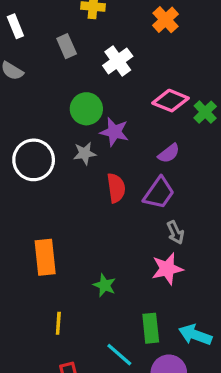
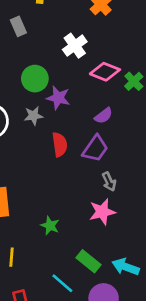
white cross: (118, 61) -> (75, 46), moved
green rectangle: (151, 328) -> (88, 261), turned -45

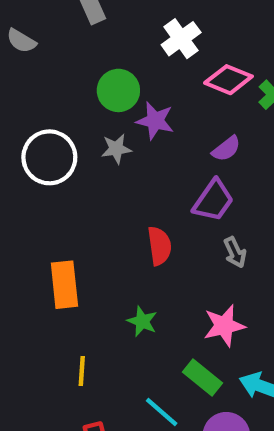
red semicircle: (60, 144) -> (159, 246), moved
pink star: (102, 212) -> (224, 326), moved

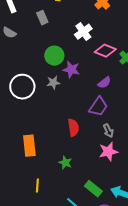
pink star: (224, 326) -> (108, 152), moved

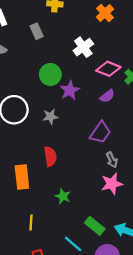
purple star: (71, 70) -> (70, 90), turned 30
gray star: (53, 83) -> (50, 117), moved
purple semicircle: (104, 83) -> (107, 96), moved
red semicircle: (73, 128) -> (50, 156), moved

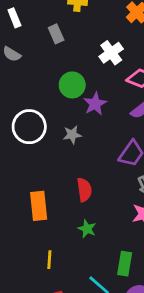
red semicircle: (50, 156) -> (84, 190), moved
green rectangle: (95, 226) -> (125, 264), turned 60

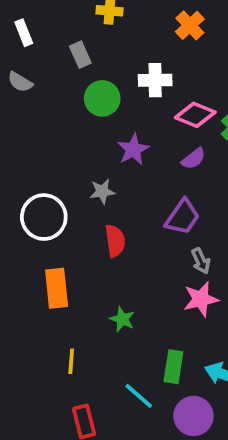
white cross: (111, 53) -> (155, 80), turned 35
green circle: (72, 85) -> (102, 98), moved
white circle: (29, 127) -> (44, 217), moved
red semicircle: (84, 190) -> (115, 241), moved

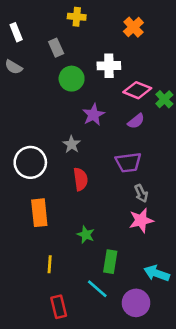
gray star: (102, 191) -> (72, 144), turned -30
purple trapezoid: (183, 217) -> (128, 162), turned 48
green rectangle: (173, 367) -> (110, 262), moved

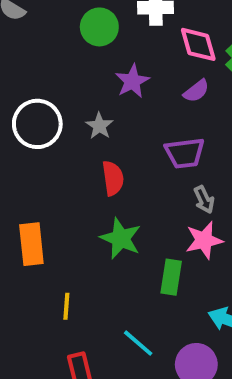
pink diamond: (137, 90) -> (198, 44), turned 52
white circle: (30, 162) -> (37, 124), moved
orange rectangle: (39, 213) -> (31, 244), moved
green star: (86, 235) -> (121, 238), moved, size x1.5
green rectangle: (110, 262) -> (171, 277), moved

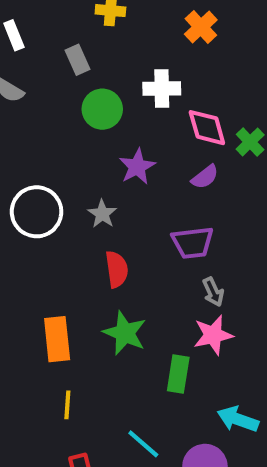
orange rectangle: (31, 244) -> (57, 339), moved

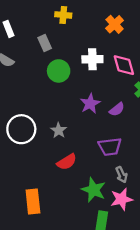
pink diamond: (207, 128) -> (124, 65), moved
purple star: (137, 167) -> (90, 104), moved
red semicircle: (117, 269) -> (67, 162), turned 66
green star: (125, 333) -> (94, 190), moved

